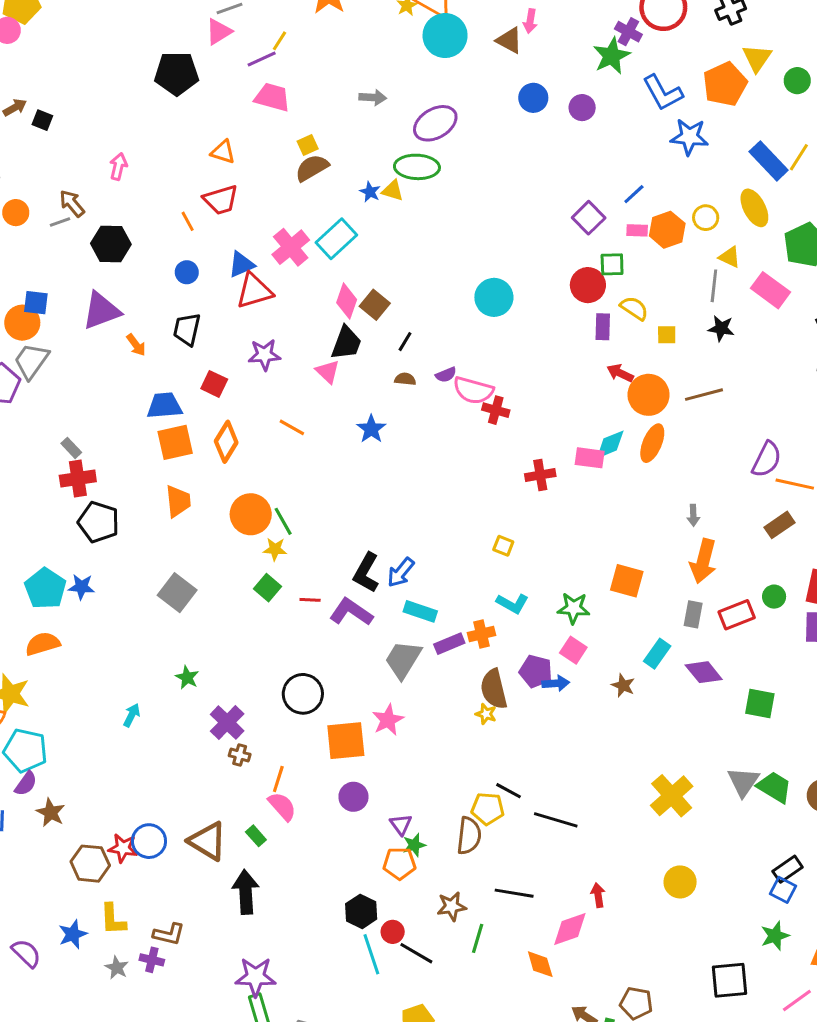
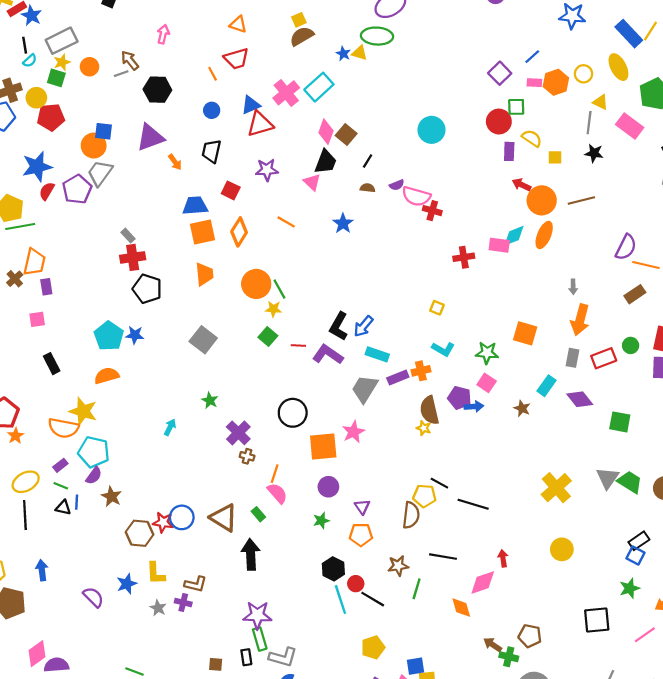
green star: (414, 845) -> (321, 521), moved

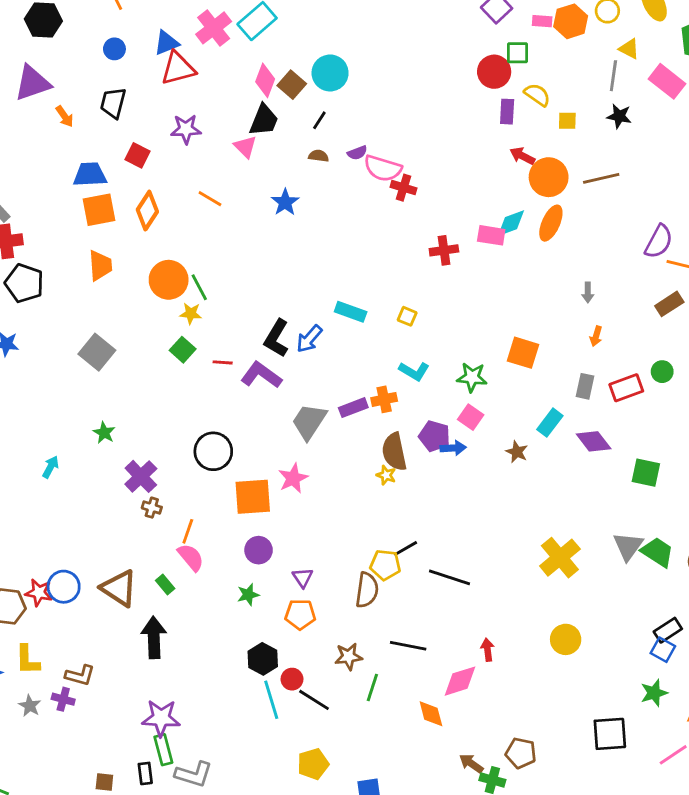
cyan circle: (431, 130) -> (330, 73), moved
orange arrow: (580, 320) -> (596, 336), size x0.5
cyan rectangle: (377, 354) -> (351, 312), moved
black line: (439, 483) -> (406, 548), turned -60

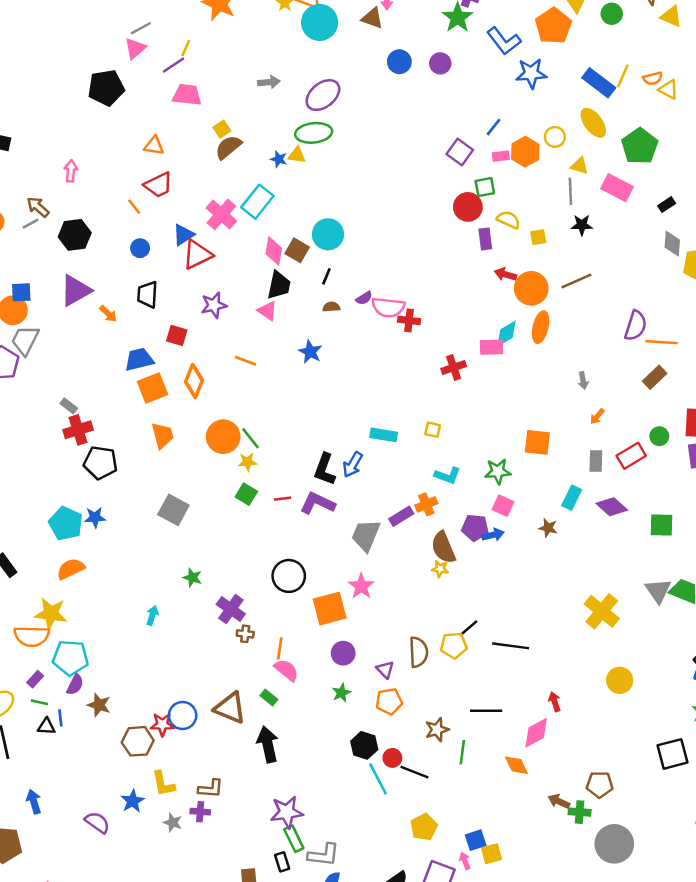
orange arrow: (596, 336) -> (597, 416), turned 35
brown semicircle: (367, 590) -> (418, 652), moved

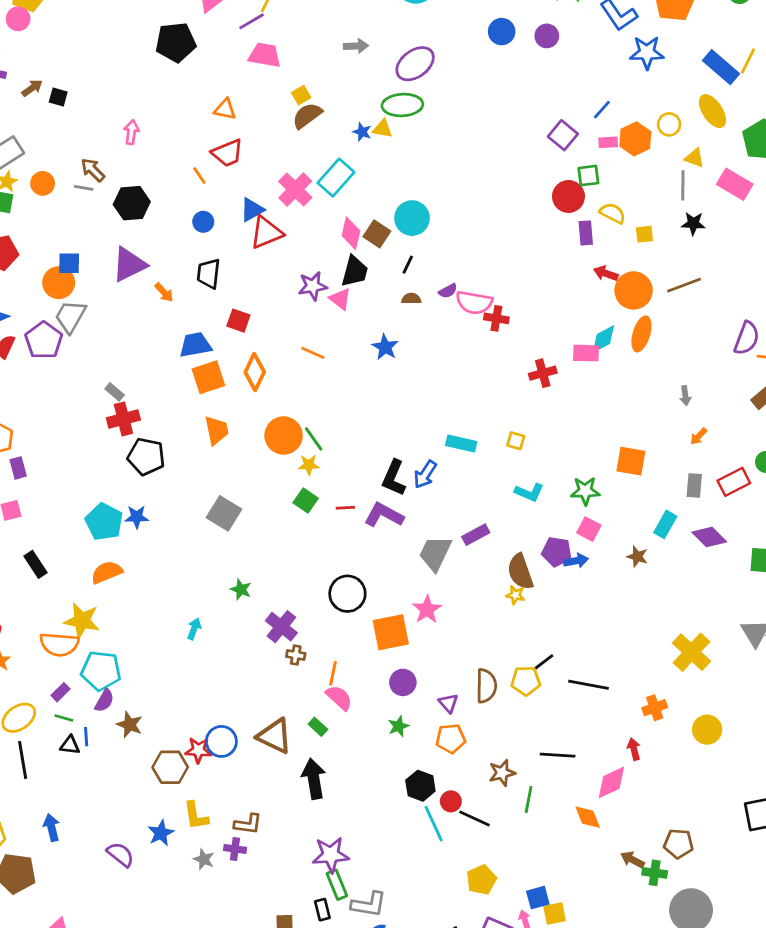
gray line: (31, 224) -> (84, 188), turned 35
purple star: (214, 305) -> (313, 286), moved
orange cross: (426, 504) -> (655, 708), moved

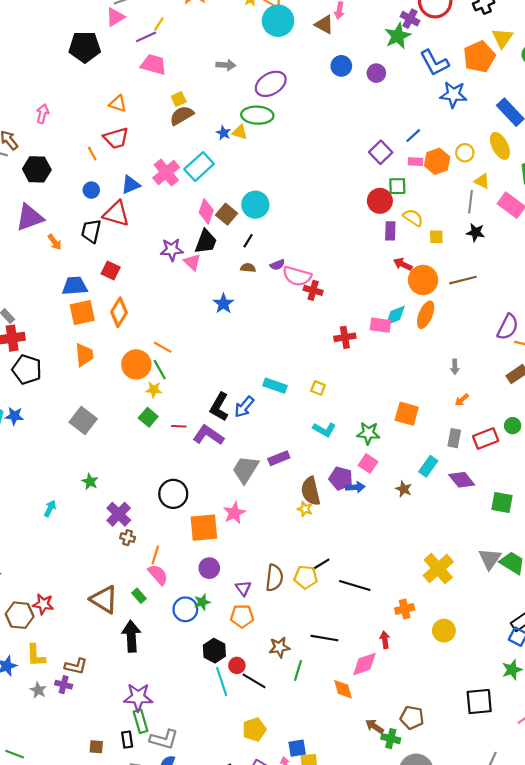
red triangle: (266, 233) -> (116, 214), moved, turned 32
orange line: (313, 353) -> (163, 347), moved
blue circle: (221, 741) -> (185, 609), moved

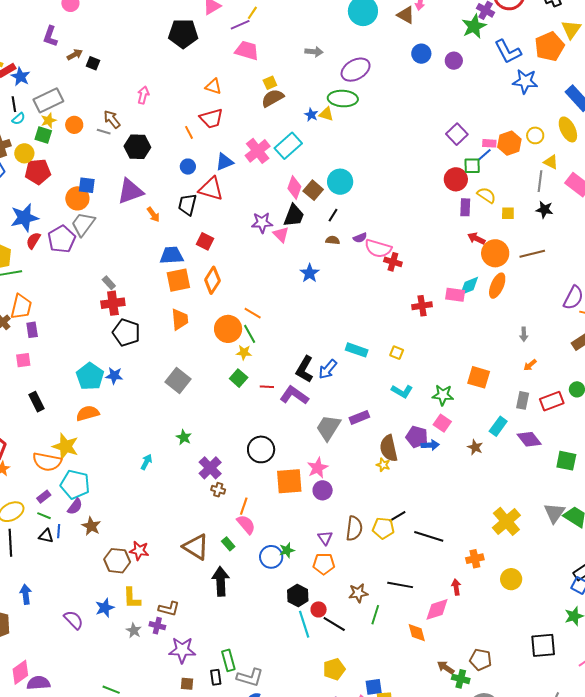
blue line: (413, 136) -> (484, 155), moved
purple circle: (209, 568) -> (323, 490), moved
purple star: (138, 697) -> (182, 650), moved

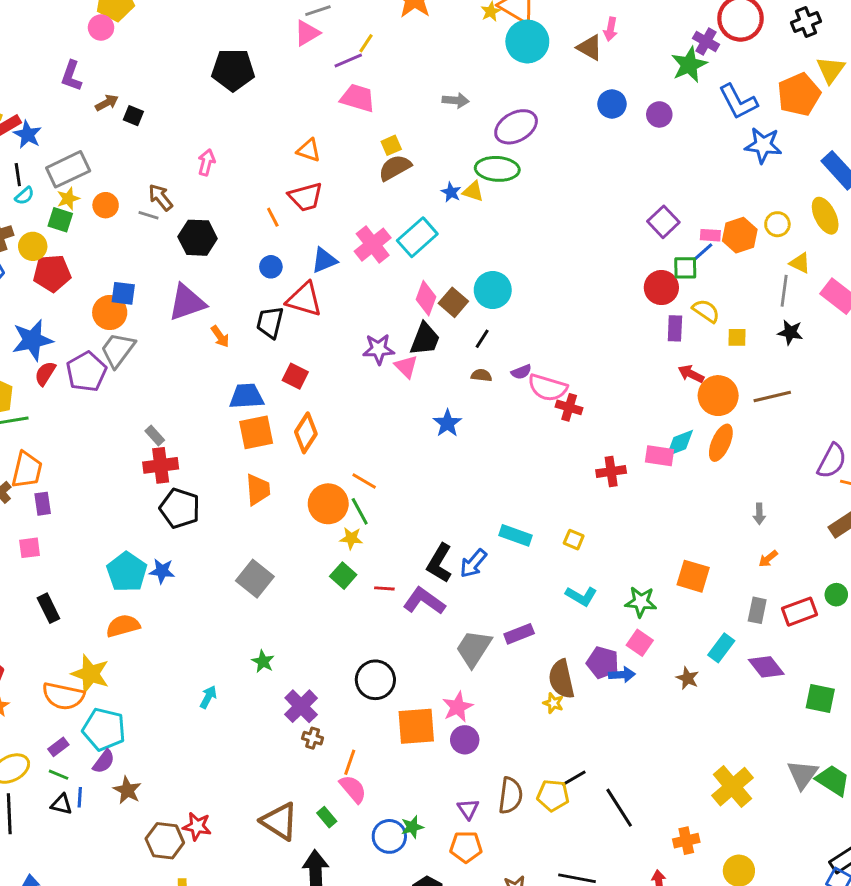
black pentagon: (183, 34) -> (233, 70), moved
black line: (429, 536) -> (619, 808), turned 40

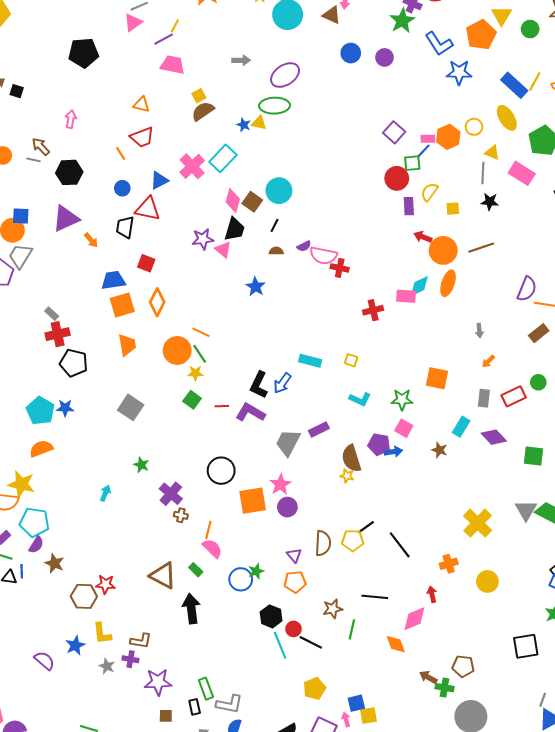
yellow semicircle: (706, 311) -> (429, 192), turned -84

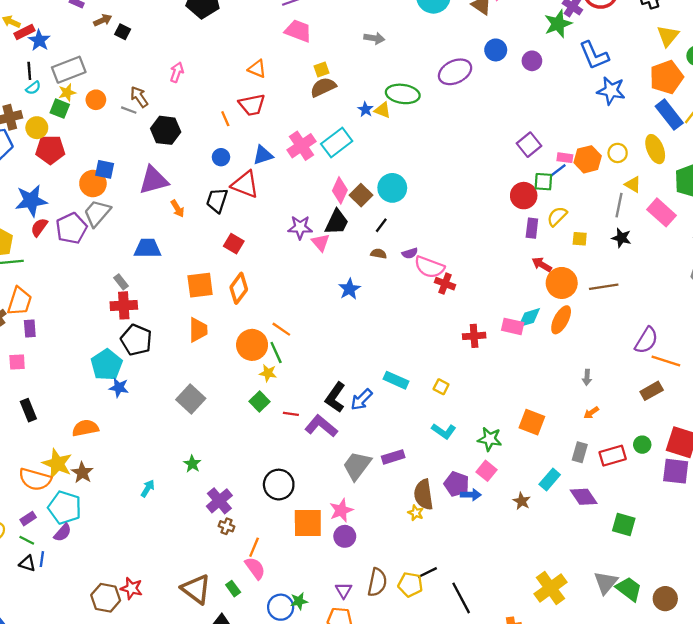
orange pentagon: (481, 35) -> (666, 77), moved
purple ellipse: (285, 75) -> (455, 72), moved
blue trapezoid: (113, 280) -> (148, 248), moved
cyan pentagon: (41, 411) -> (107, 365), moved
brown star: (55, 563) -> (82, 473), moved

